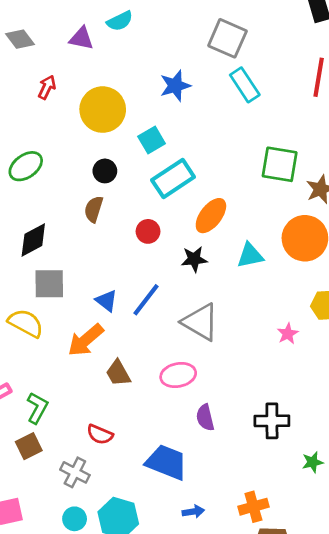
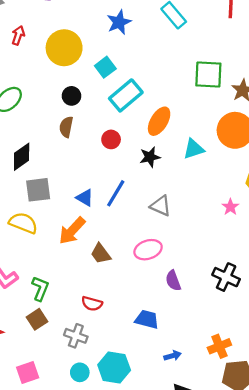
gray triangle: (200, 322) -> (161, 206), size x0.7
black cross: (272, 421) -> (226, 277), turned 32
blue trapezoid: (166, 462) -> (147, 319), size x0.7

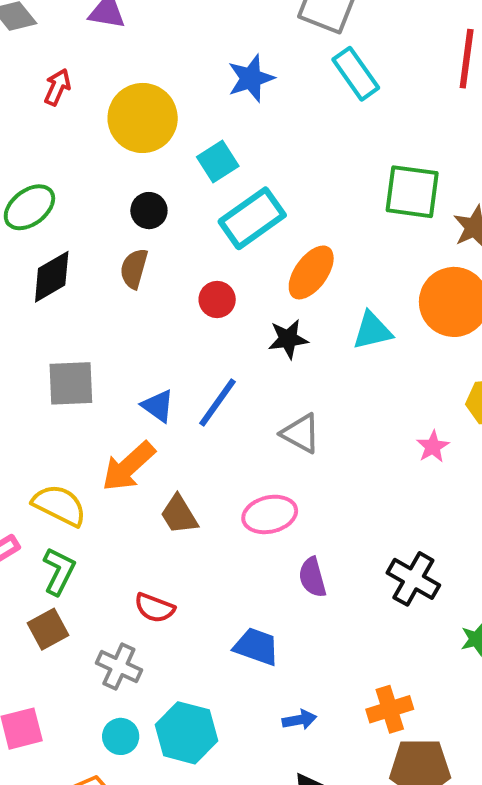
black diamond: (22, 157) -> (52, 277), moved
yellow semicircle: (23, 223) -> (59, 505), moved

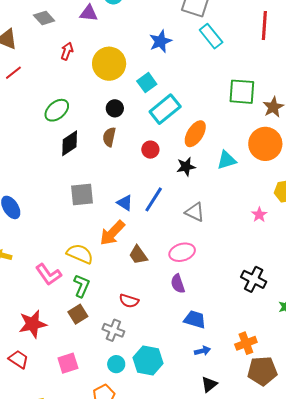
purple semicircle: (312, 577) -> (178, 284), moved
blue trapezoid: (256, 647) -> (195, 319), moved

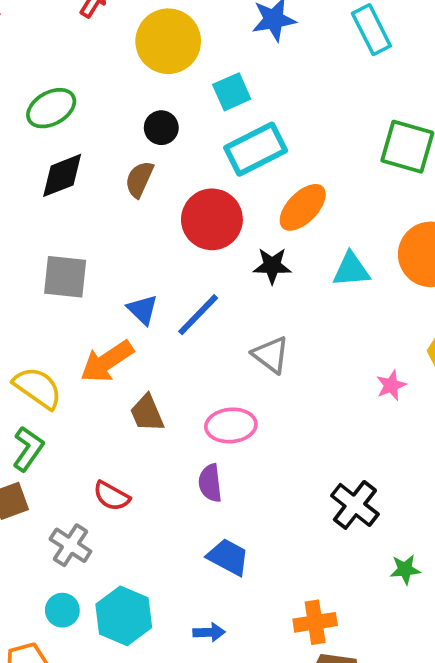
red circle: (150, 150) -> (212, 219), size x1.8
blue arrow: (202, 351) -> (209, 632), moved

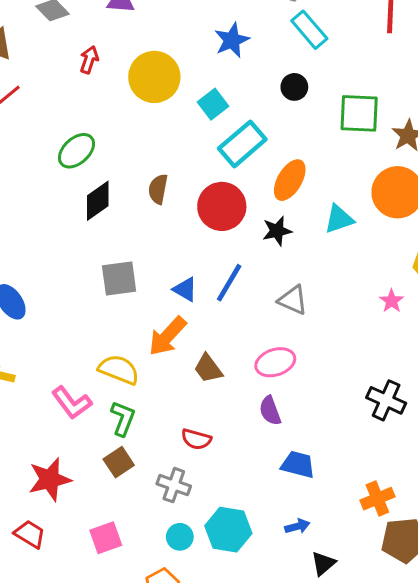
black circle: (161, 128) -> (294, 87), moved

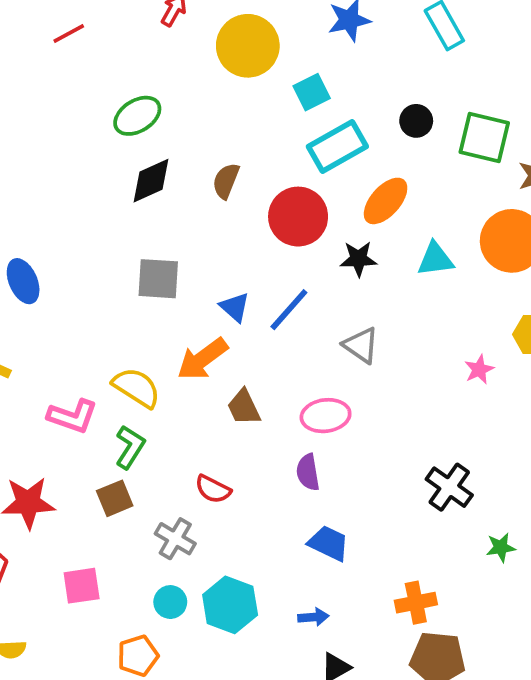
black circle: (294, 87) -> (416, 121), moved
pink L-shape: (72, 403) -> (72, 416), turned -45

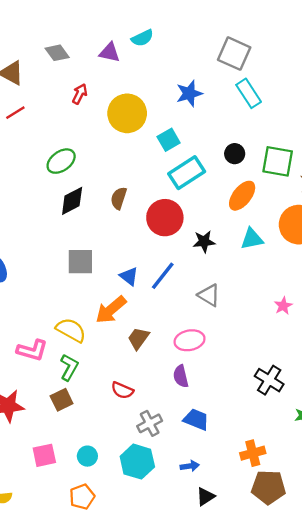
orange ellipse: (386, 201) -> (242, 196), moved
brown trapezoid: (244, 407) -> (138, 338), turned 65
gray cross: (175, 539) -> (150, 423), moved, turned 35
cyan circle: (170, 602) -> (87, 456), moved

